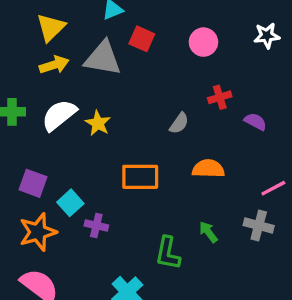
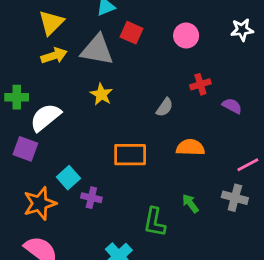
white semicircle: (59, 115) -> (45, 117), moved
yellow star: (98, 123) -> (101, 94), moved
purple square: (33, 183) -> (25, 149), moved

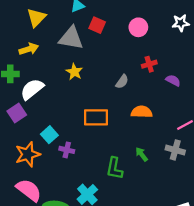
yellow arrow: (54, 56) -> (29, 49), moved
purple square: (25, 149) -> (17, 113), turned 36

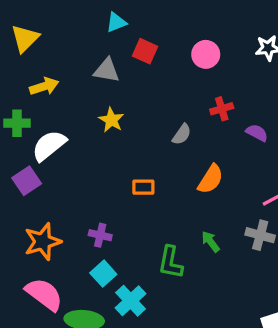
yellow triangle: (36, 18) -> (25, 38), moved
gray triangle: (71, 38) -> (107, 70), size x0.7
orange semicircle: (142, 112) -> (211, 179), turned 120
orange rectangle: (96, 117) -> (143, 187), size x0.6
cyan square: (49, 135) -> (103, 274), moved

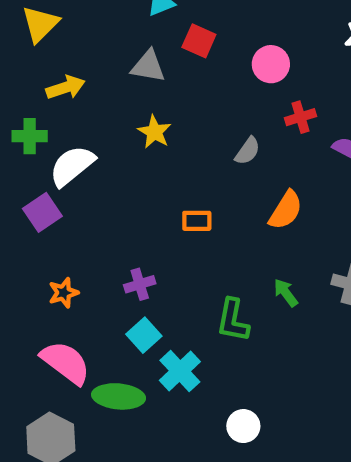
pink circle: (206, 54) -> (271, 64), moved
purple cross: (100, 235) -> (140, 284), turned -30
orange star: (43, 242) -> (63, 293), size x0.6

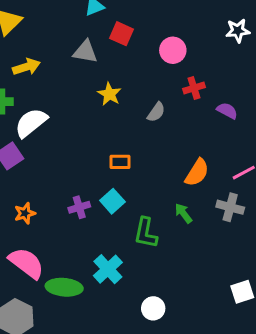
yellow star: (154, 132) -> (109, 94), moved
orange semicircle: (286, 210) -> (197, 173), moved
cyan square: (144, 335) -> (112, 201), moved

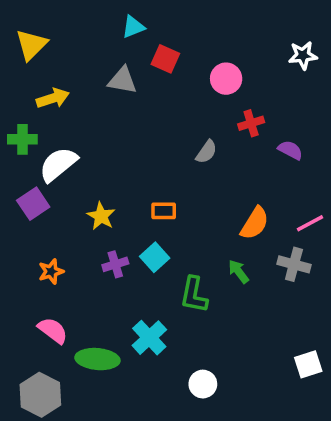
yellow star: (109, 94) -> (101, 216), moved
pink semicircle: (26, 263) -> (53, 330), size x0.7

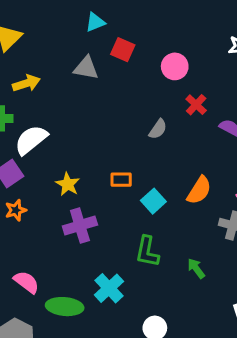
red cross: (251, 123) -> (196, 105), turned -30
cyan square: (155, 257) -> (153, 201), moved
purple cross: (115, 264) -> (80, 225), size x1.5
orange star: (51, 271) -> (16, 210), moved
green arrow: (239, 271) -> (196, 268), moved

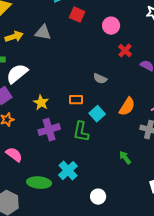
gray triangle: (86, 68) -> (43, 33), moved
gray semicircle: (158, 129) -> (100, 79), moved, turned 80
green L-shape: (147, 251) -> (81, 132), moved
pink semicircle: (26, 282) -> (14, 155), moved

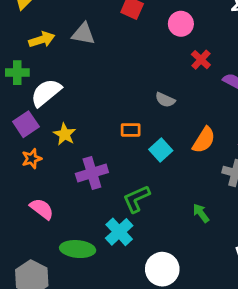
yellow star: (41, 103) -> (65, 134), moved
green L-shape: (81, 132) -> (136, 199), moved, turned 55
white circle: (98, 197) -> (162, 269), size x1.5

